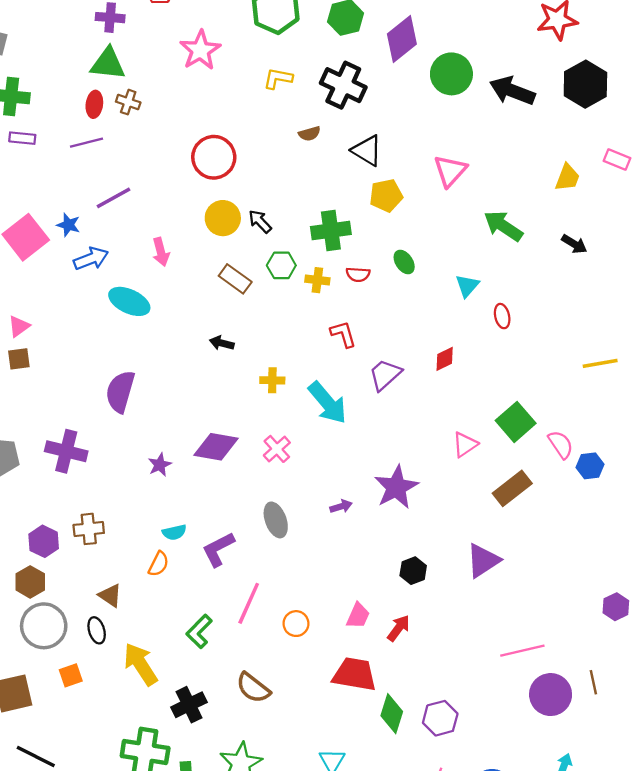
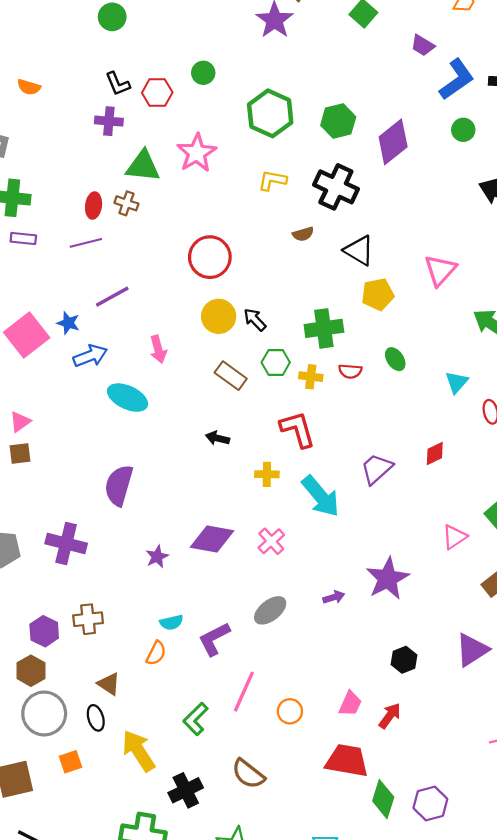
green triangle: (108, 64) -> (143, 166), moved
green circle: (451, 74) -> (463, 130), moved, size x0.6
red L-shape: (343, 334) -> (298, 429), moved, size x1.4
gray ellipse: (276, 520) -> (270, 610), turned 72

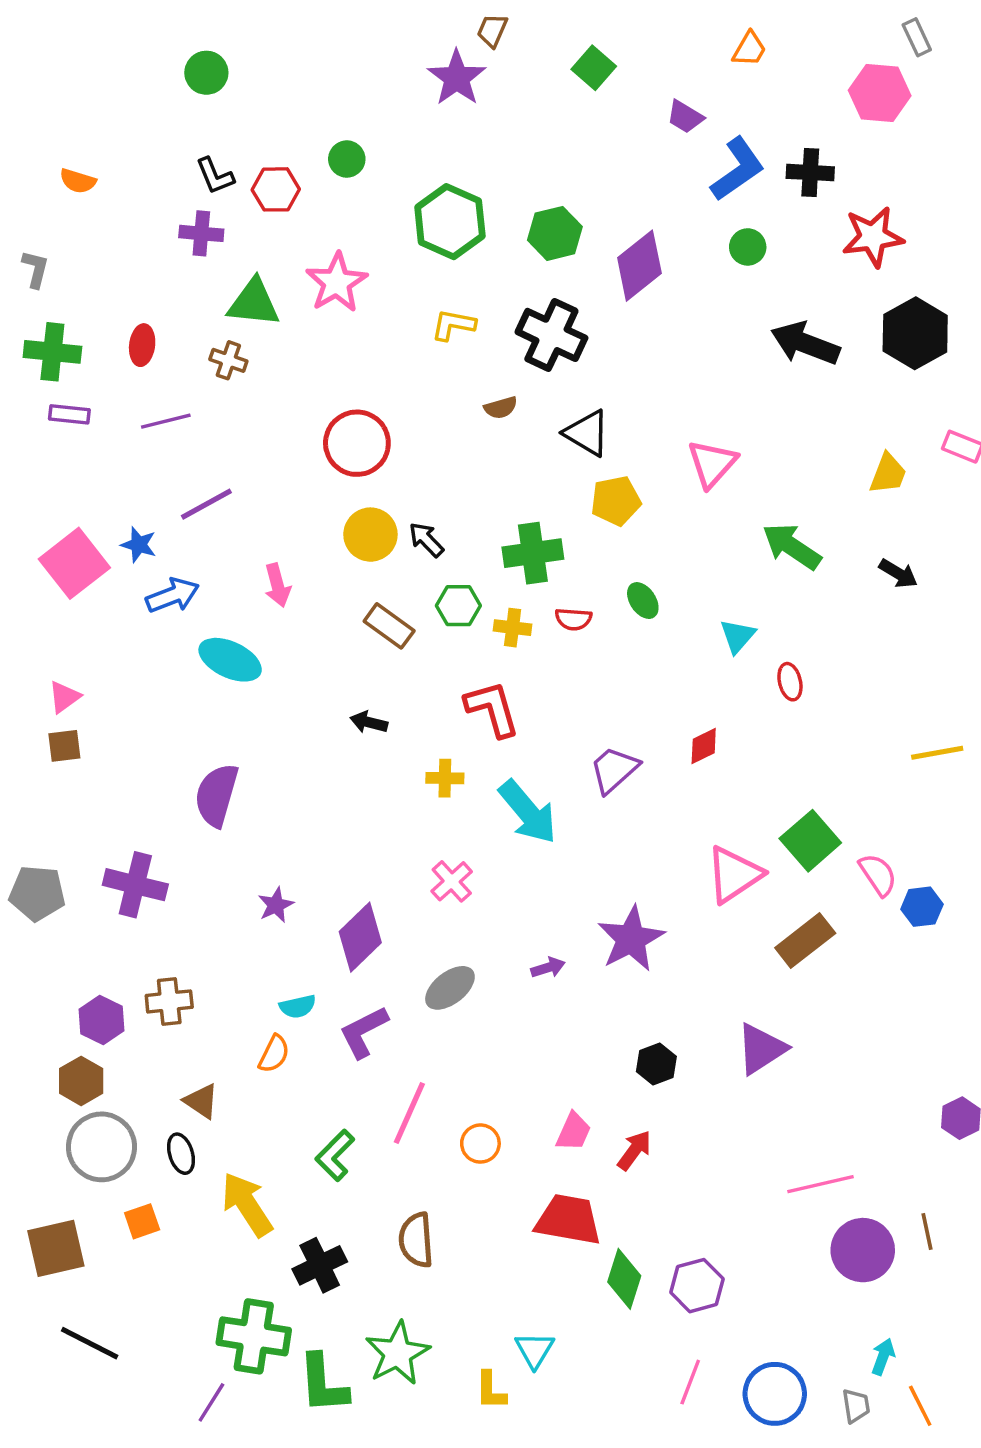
red ellipse: (94, 206) -> (142, 345), moved
pink triangle: (454, 537) -> (734, 875), size x1.5
purple diamond: (212, 539) -> (360, 937), moved, turned -54
brown semicircle: (248, 774) -> (416, 1240), turned 48

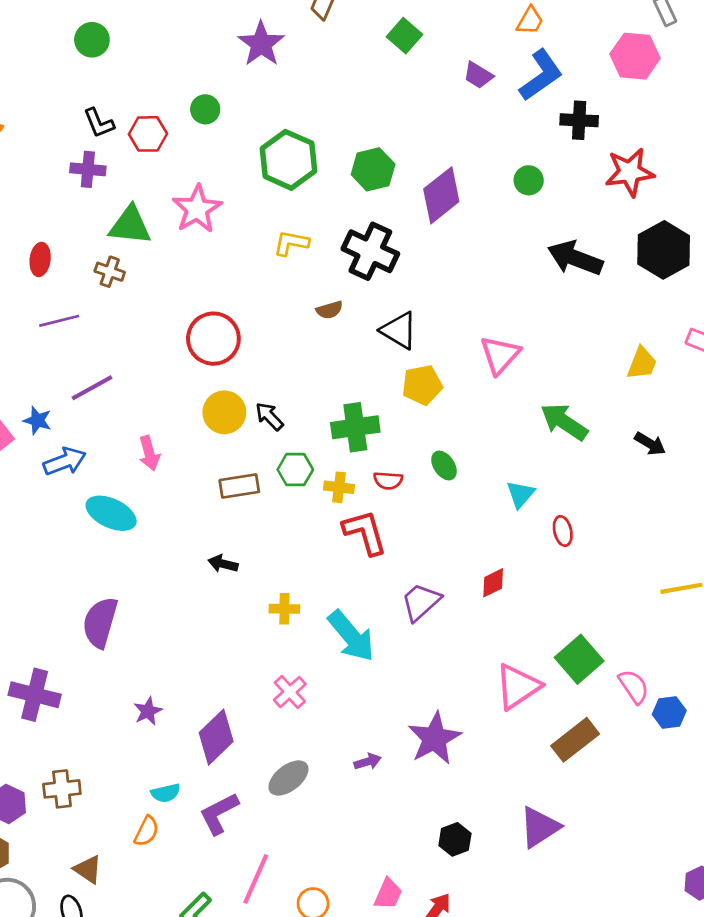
purple star: (457, 78) -> (261, 44), moved
blue L-shape: (738, 169) -> (541, 75), moved
brown rectangle: (389, 626) -> (239, 486), turned -45
red L-shape: (492, 709) -> (365, 532), moved

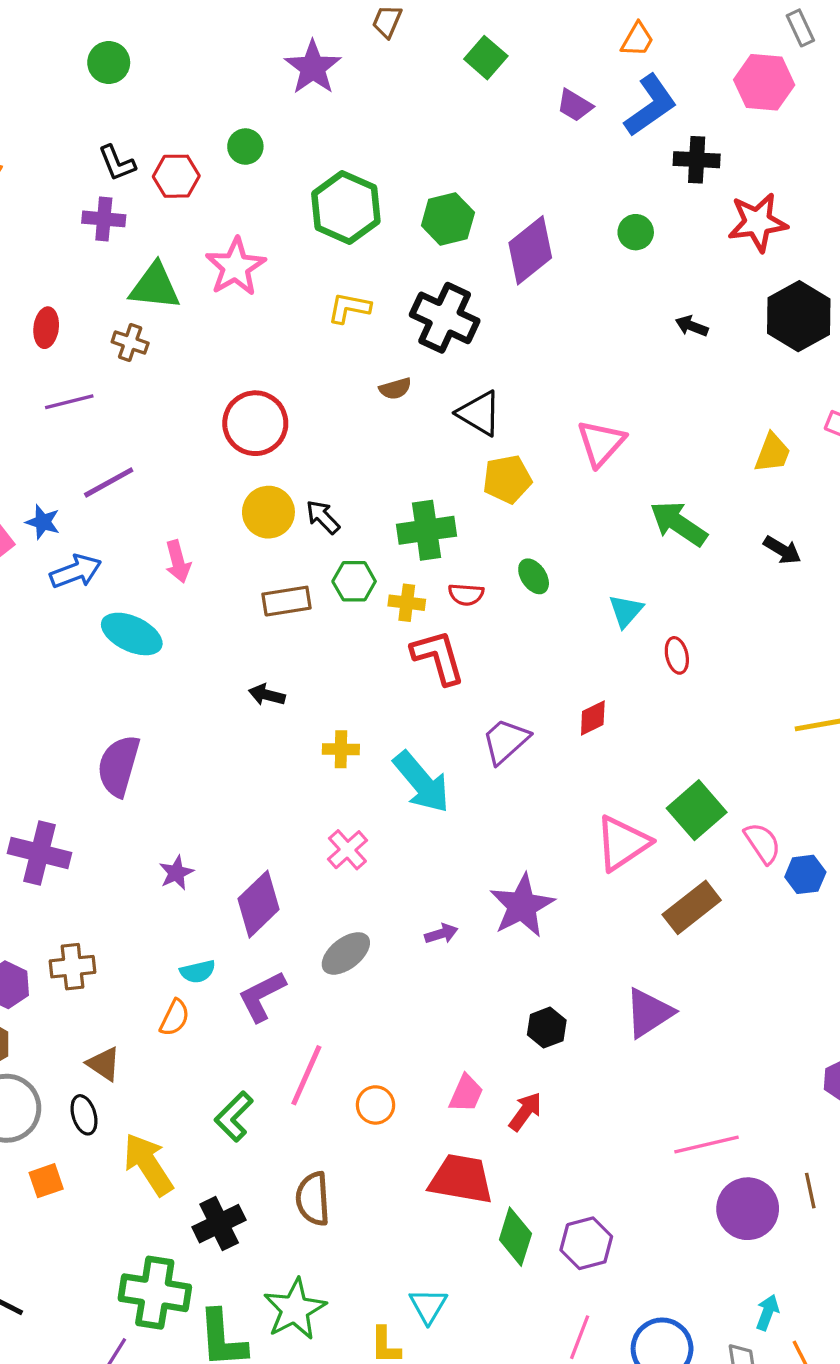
black arrow: (575, 258) -> (692, 326), size x0.5

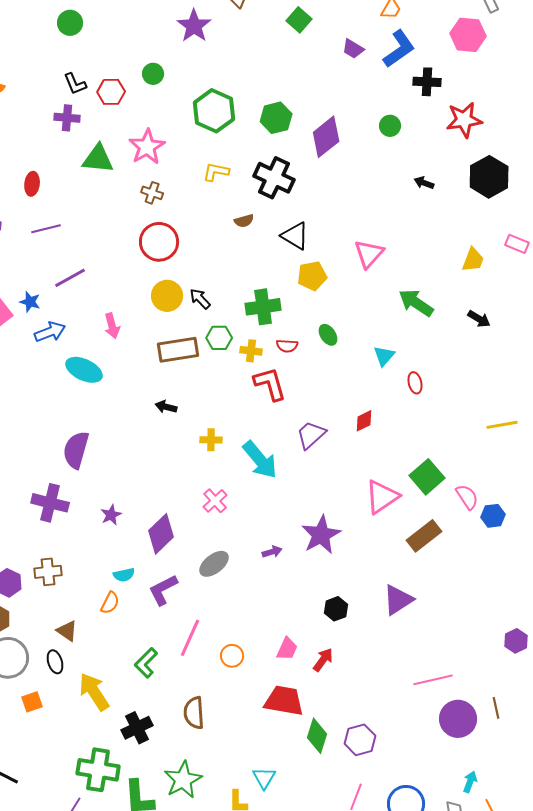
brown cross: (130, 342) -> (152, 193), moved
brown rectangle: (287, 601) -> (178, 350), size x1.4
purple cross: (40, 853) -> (50, 503), moved

